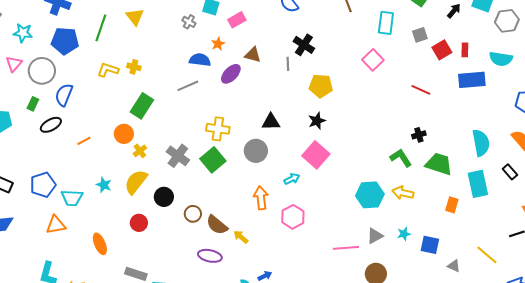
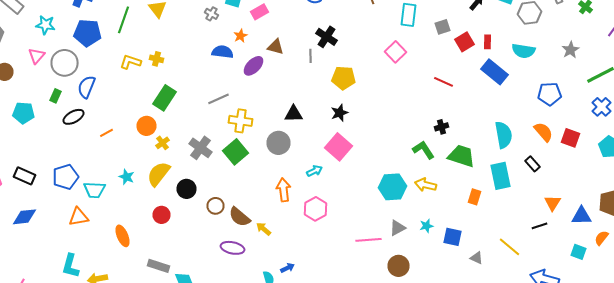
blue rectangle: (472, 80) -> (494, 72), turned 44
gray line: (188, 86) -> (218, 99), moved

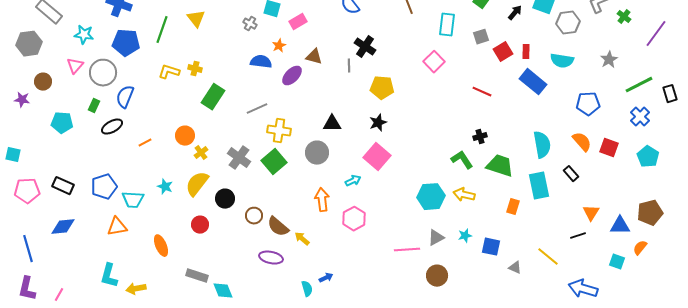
green rectangle: (164, 98) -> (213, 97), moved

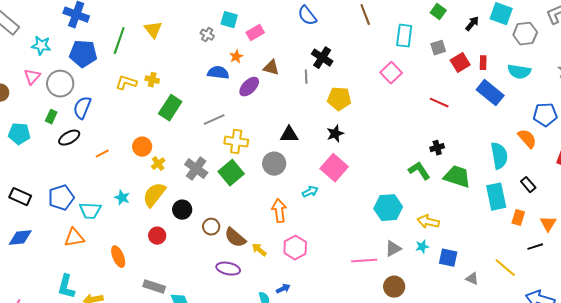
orange semicircle: (582, 142) -> (527, 139), moved
yellow arrow: (464, 195) -> (428, 222), moved
orange rectangle: (513, 207) -> (518, 218), moved
pink hexagon: (354, 219) -> (295, 248), moved

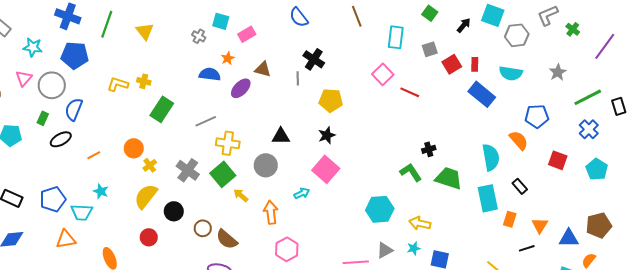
green line: (119, 41) -> (107, 24), moved
red line: (439, 103) -> (410, 92), moved
cyan star: (122, 198) -> (101, 191), moved
yellow arrow: (259, 250) -> (241, 195), moved

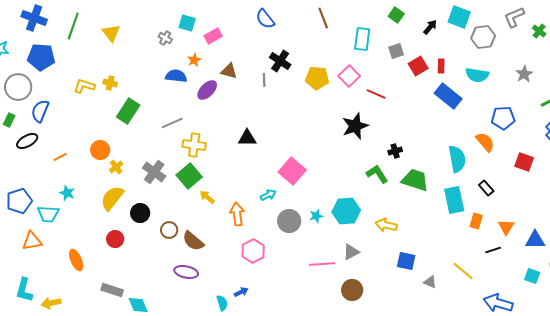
yellow pentagon: (331, 100) -> (317, 78), moved
black star: (327, 135) -> (355, 126), moved, size x1.5
gray circle: (266, 165) -> (289, 221), moved
cyan star: (414, 248) -> (316, 216), moved

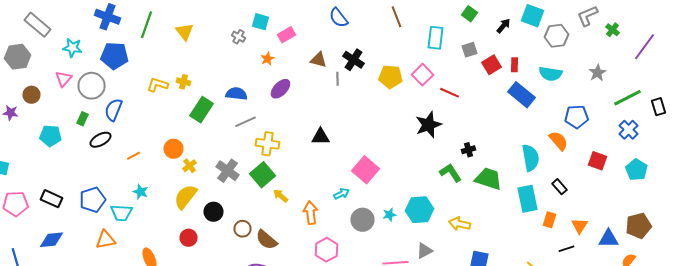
brown triangle: (229, 71) -> (318, 60), moved
blue semicircle: (176, 76) -> (236, 94), moved

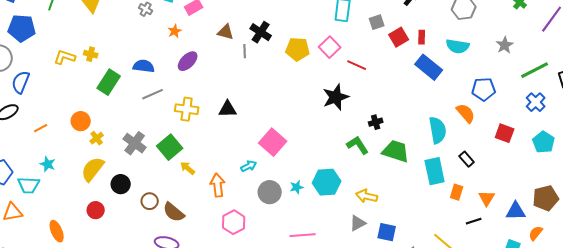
yellow cross: (268, 144) -> (187, 109), moved
gray triangle: (424, 251) -> (358, 223), moved

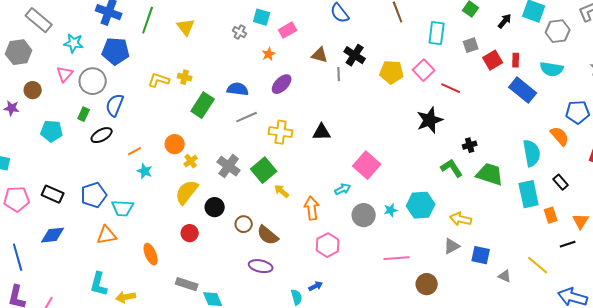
cyan star: (48, 164) -> (145, 171), moved
orange rectangle: (457, 192) -> (551, 215), turned -35

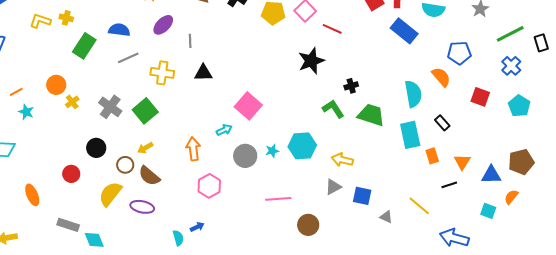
gray line: (339, 74) -> (190, 41), moved
yellow arrow: (282, 191) -> (145, 148), moved, turned -70
yellow semicircle: (187, 192) -> (110, 194), moved

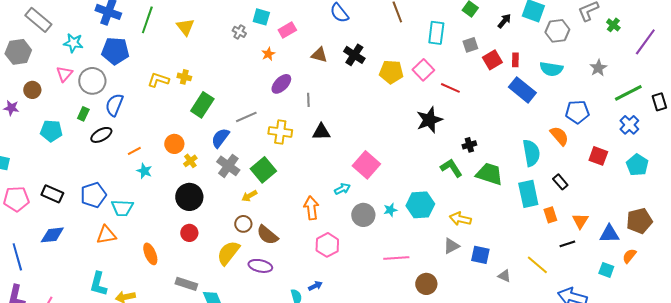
blue semicircle: (119, 30) -> (220, 138), moved, turned -60
black circle: (96, 148) -> (189, 197), moved, size x1.4
yellow arrow: (145, 148) -> (249, 196), moved

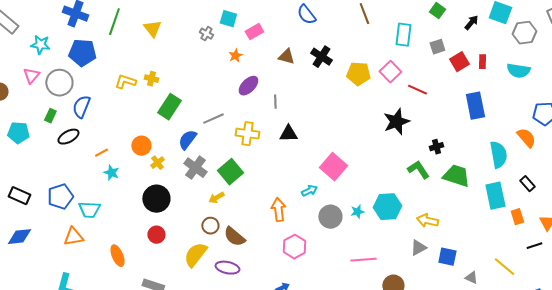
blue rectangle: (522, 90) -> (475, 106), moved, turned 40

